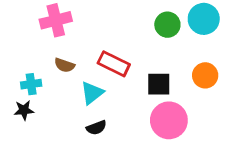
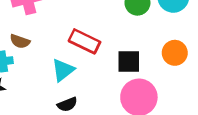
brown semicircle: (64, 65) -> (20, 41), moved

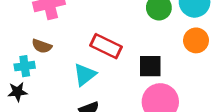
orange circle: (175, 53) -> (196, 40), moved

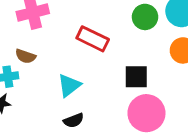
red rectangle: (106, 46) -> (93, 39), moved

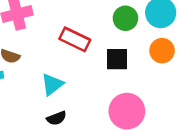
black square: (136, 77) -> (117, 59), moved

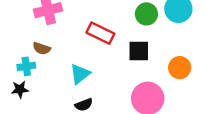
orange circle: (162, 51) -> (180, 68), moved

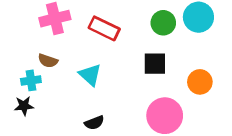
red rectangle: (100, 33) -> (104, 28), moved
cyan triangle: (80, 74) -> (90, 75), moved, turned -40

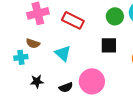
black star: (24, 106) -> (37, 81), moved
pink circle: (165, 116) -> (92, 81), moved

